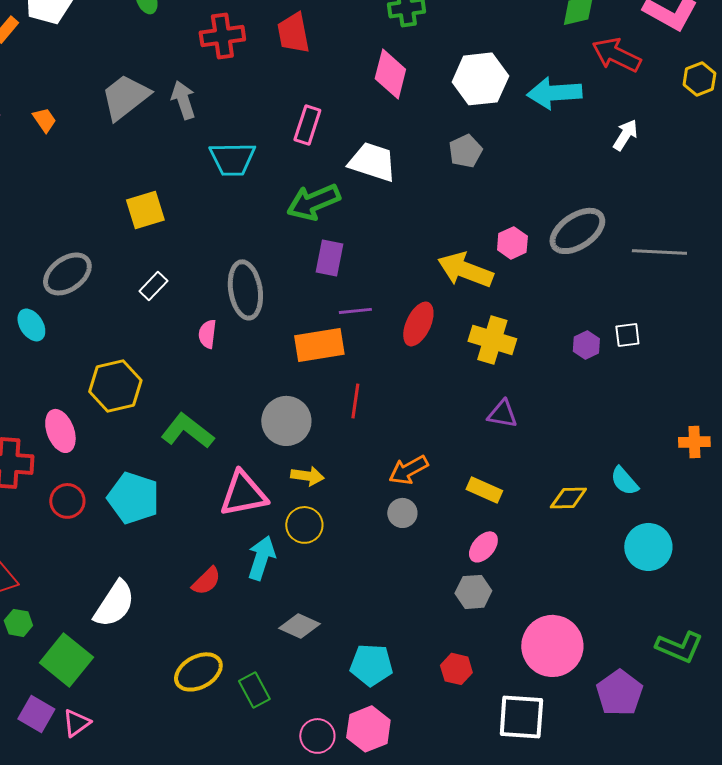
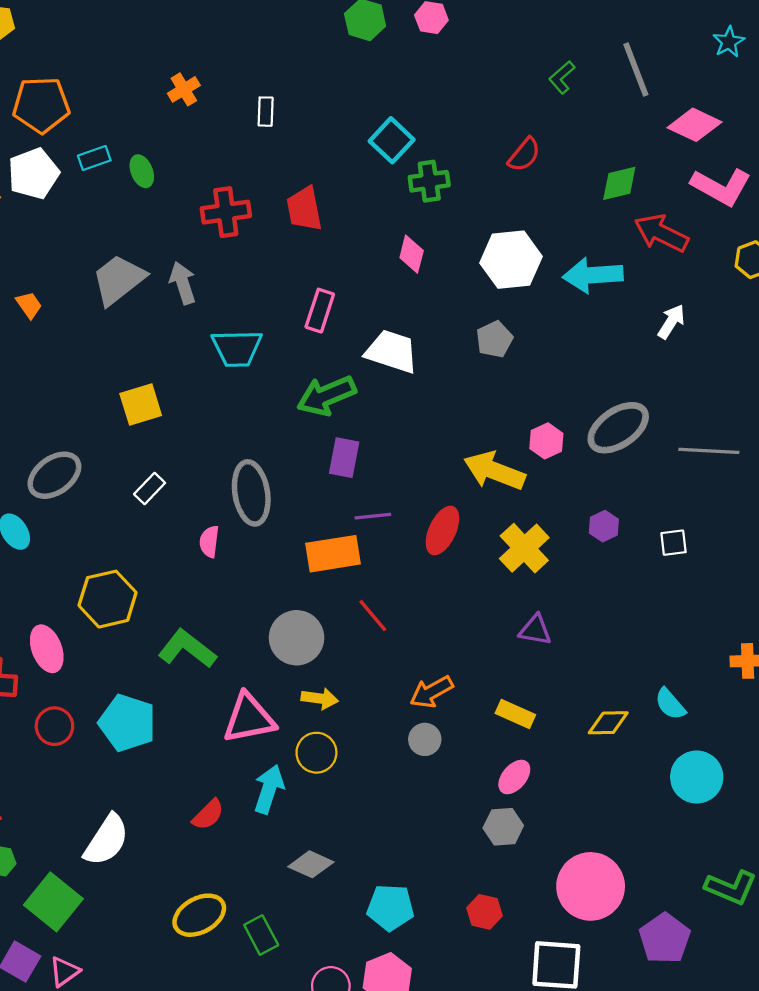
pink diamond: (390, 74) -> (412, 254), size x0.7
yellow cross: (492, 340) -> (524, 548), turned 30
purple hexagon: (586, 345) -> (604, 526), moved
red line: (355, 401) -> (373, 616), turned -48

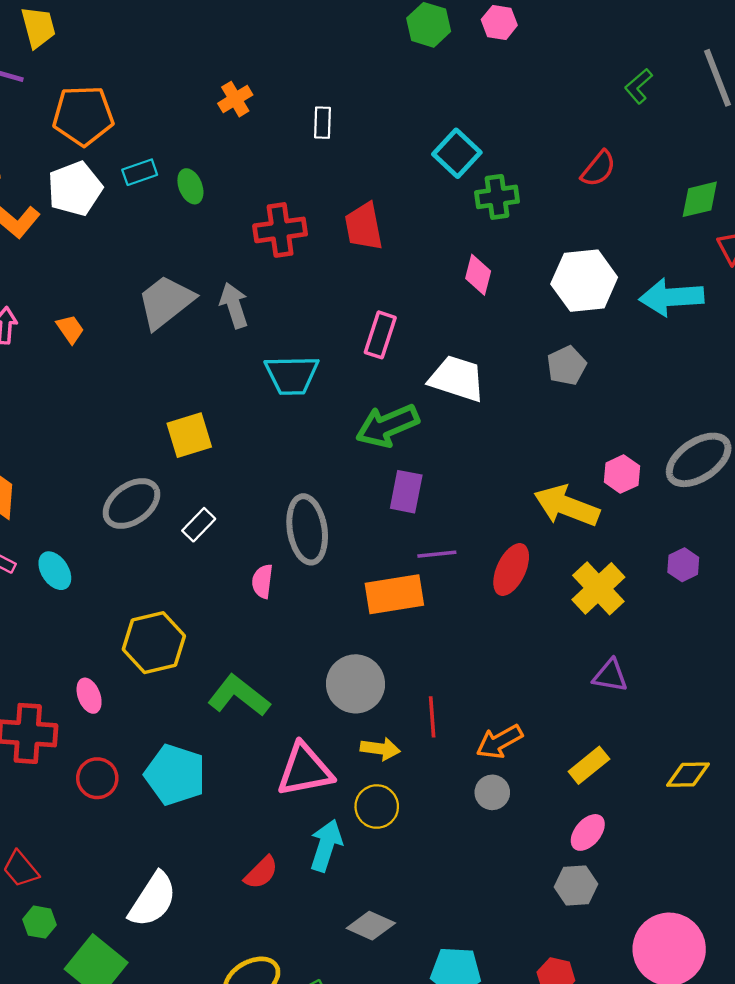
gray ellipse: (54, 475) -> (131, 503), moved
red line: (373, 616) -> (432, 717), moved, turned 36
pink ellipse: (47, 649) -> (89, 696), size x0.7
yellow rectangle: (515, 714) -> (589, 765), turned -63

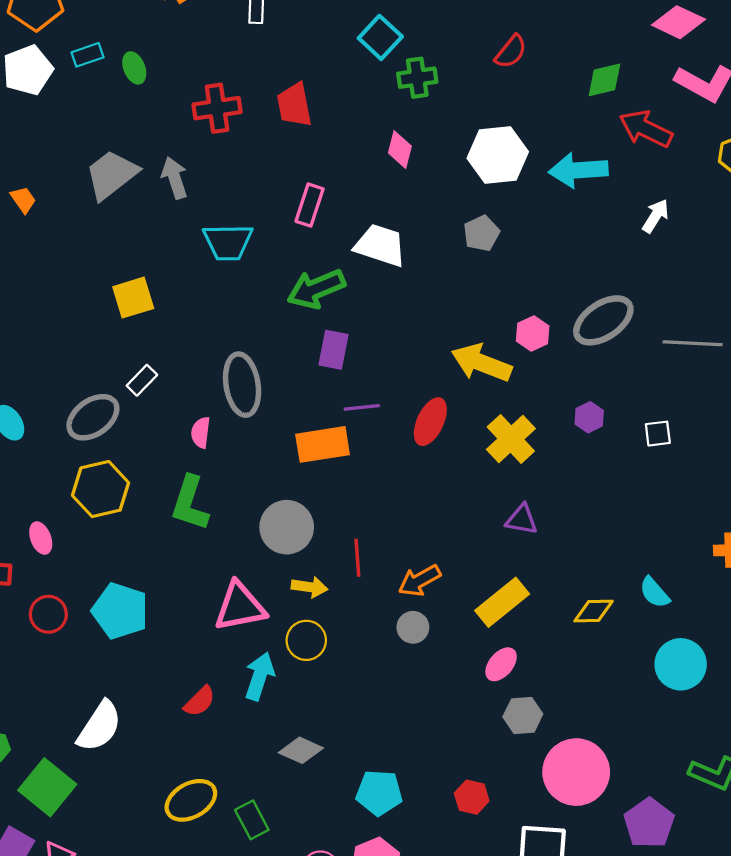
gray ellipse: (131, 503) -> (93, 417), moved
green L-shape: (239, 696) -> (190, 503), moved, turned -110
yellow rectangle: (589, 765) -> (502, 602), size x1.4
gray hexagon: (576, 886) -> (523, 715), moved

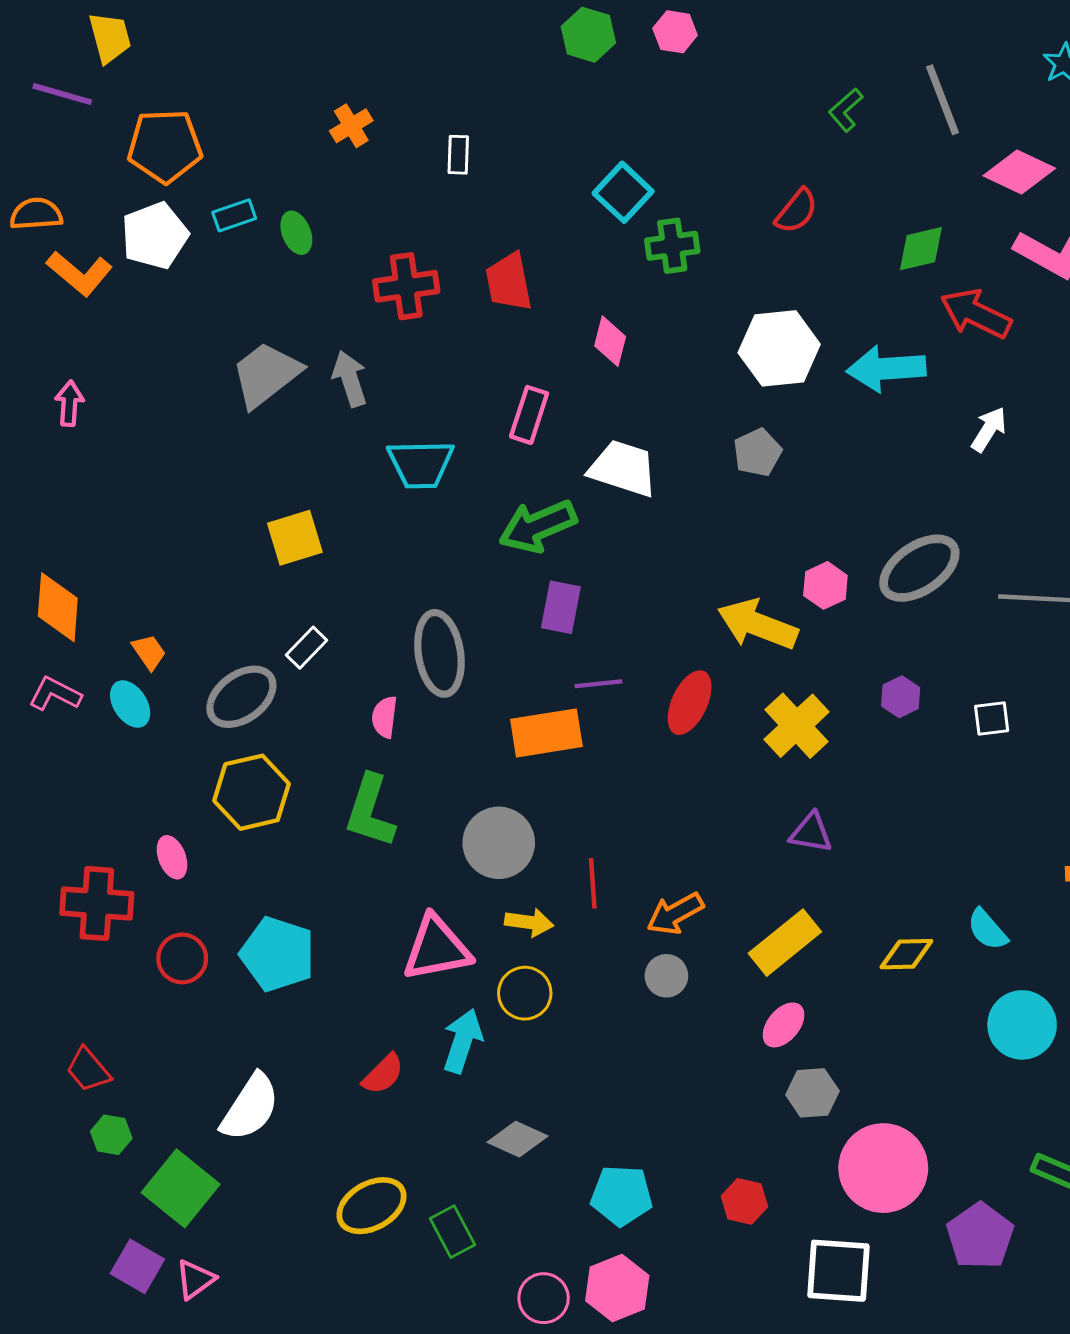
pink diamond: (400, 150) -> (610, 341), moved
orange trapezoid: (23, 200) -> (149, 652), moved

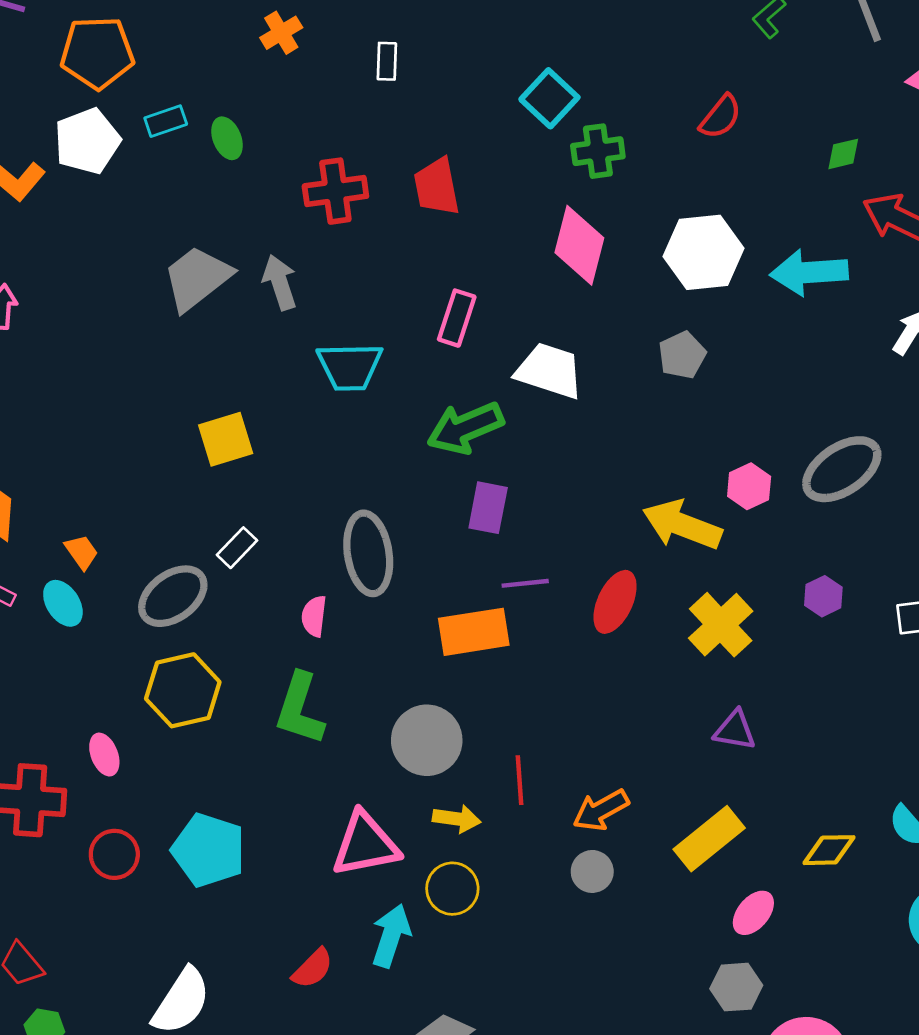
green diamond: (921, 249) -> (843, 154), size x0.7
pink diamond: (610, 341) -> (579, 245), moved, size x1.6
pink ellipse: (784, 1025) -> (753, 913), moved

